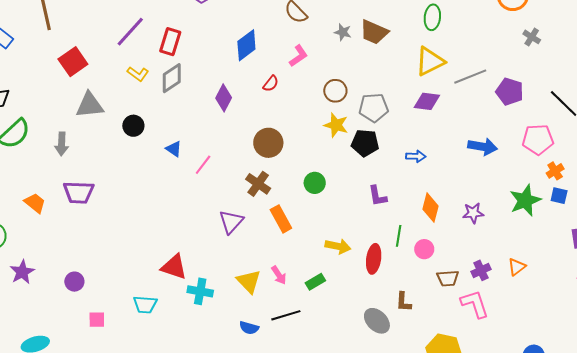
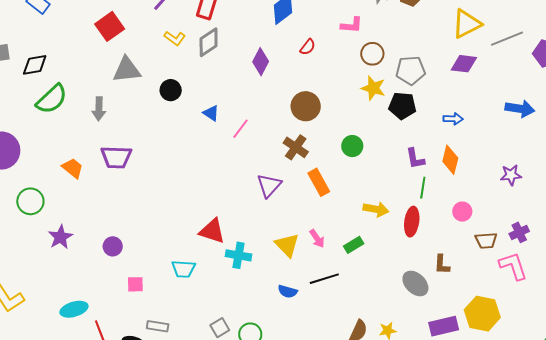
pink L-shape: (298, 56) -> (352, 25), moved, turned 40
orange diamond: (431, 208) -> (450, 160), moved
green line: (399, 236) -> (423, 188), moved

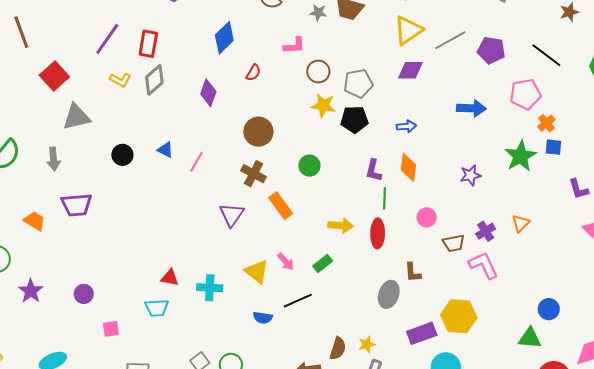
black circle: (171, 90) -> (122, 155), moved
purple L-shape: (415, 159) -> (374, 170), turned 30
red triangle: (212, 231) -> (170, 278), moved, size x0.7
gray ellipse: (415, 283) -> (389, 294), turned 72

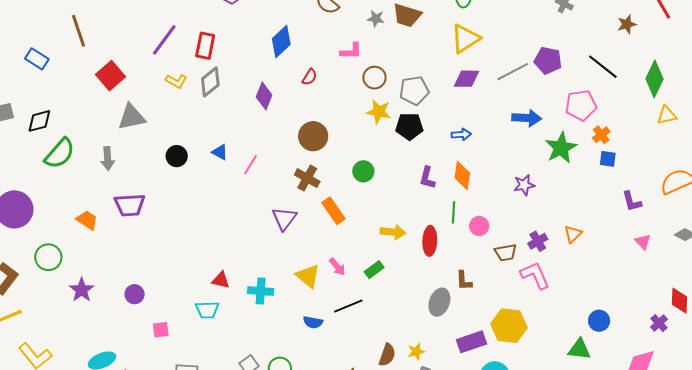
gray line: (450, 40) -> (513, 72), moved
green star: (520, 156) -> (561, 148), moved
green line: (385, 198) -> (453, 212), moved

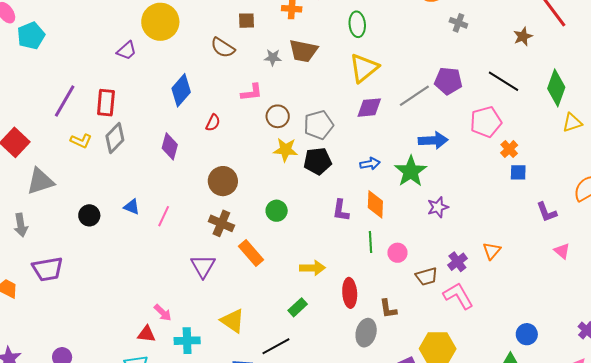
green star: (561, 148) -> (411, 171), moved
red ellipse: (430, 241) -> (350, 293), moved
pink arrow: (337, 267) -> (163, 313), moved

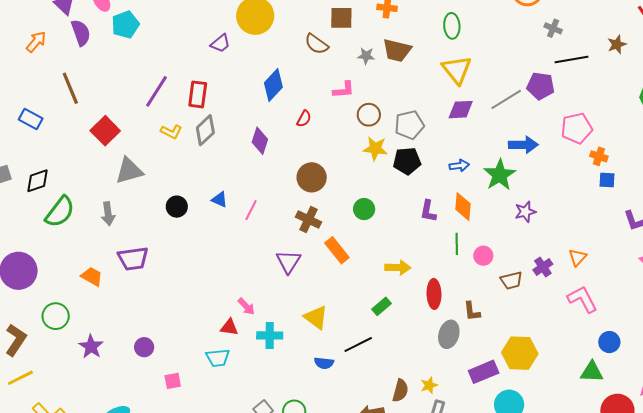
brown square: (247, 21) -> (341, 18), size x1.4
yellow triangle: (364, 68) -> (457, 70), turned -32
black line: (504, 81) -> (571, 59), moved, turned -44
orange cross: (509, 149) -> (599, 156), turned -30
pink L-shape: (458, 296) -> (582, 299), moved

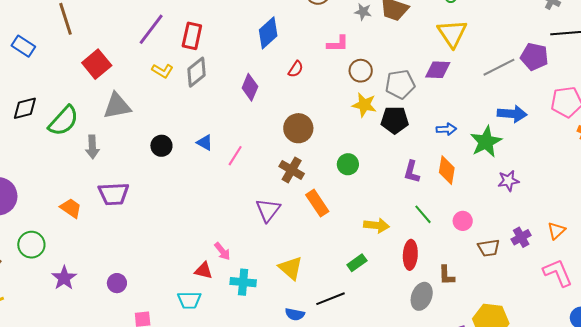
purple diamond: (461, 110) -> (438, 70), moved
green semicircle: (60, 212) -> (63, 121), moved
green line: (457, 244) -> (423, 214), moved, turned -45

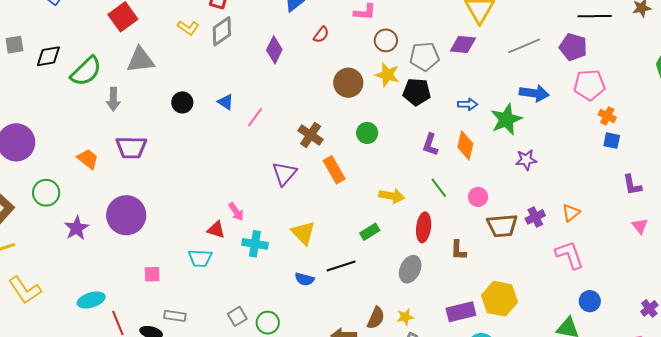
purple pentagon: (534, 57) -> (573, 47), moved
brown circle: (298, 128) -> (348, 83), moved
brown trapezoid: (489, 248) -> (502, 226), size x1.4
purple circle: (117, 283) -> (126, 215), moved, size x2.0
gray ellipse: (422, 296) -> (410, 269), moved

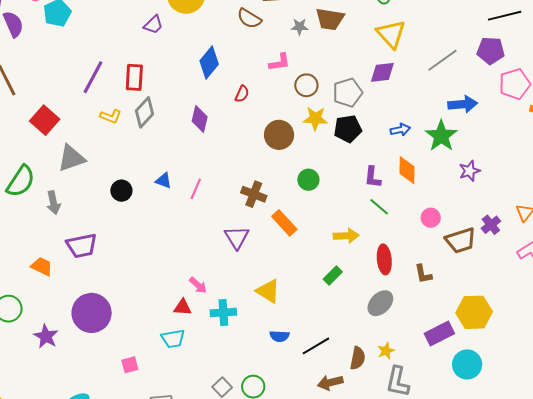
green line: (439, 188) -> (379, 207), moved
black line: (341, 266) -> (316, 346), moved
gray ellipse: (410, 269) -> (380, 303), turned 32

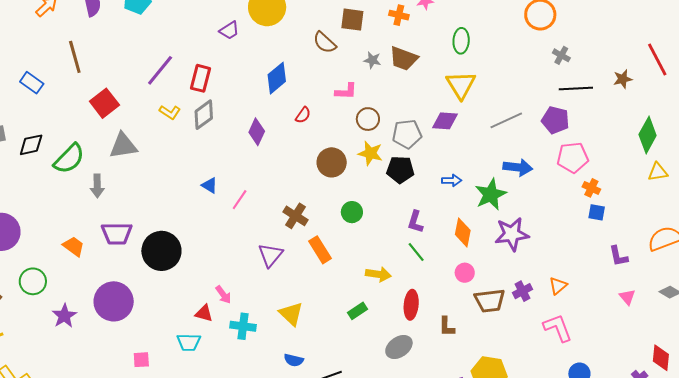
orange diamond: (407, 170) -> (463, 232), moved
purple star: (470, 171) -> (512, 234), size x1.6
black circle: (121, 191) -> (161, 251), moved, size x1.8

